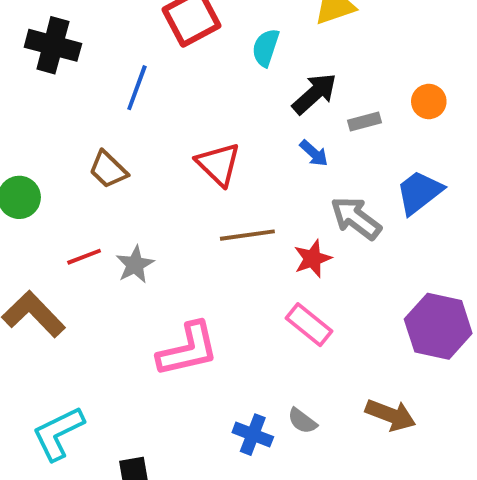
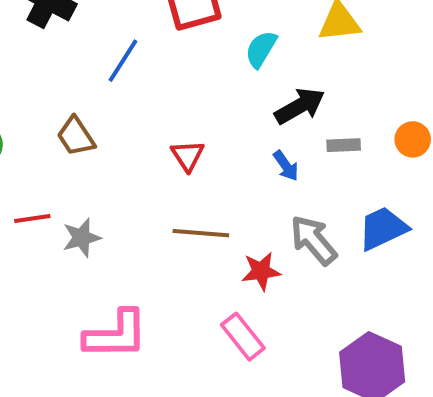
red triangle: (218, 164) -> (188, 156), size x0.7

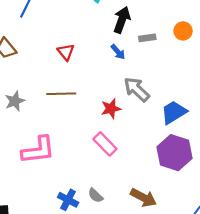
black arrow: (300, 106) -> (122, 20), turned -35
blue trapezoid: (383, 228) -> (174, 112), moved
brown line: (201, 233) -> (61, 94), moved

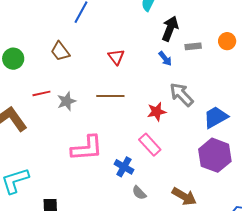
blue cross: (68, 200) -> (124, 167), moved

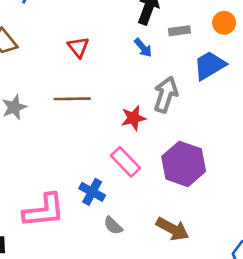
gray arrow: (181, 94) -> (166, 95), turned 64
blue trapezoid: (216, 117) -> (210, 65), moved
pink L-shape: (87, 148) -> (44, 211), moved
purple hexagon: (215, 155) -> (184, 164), moved

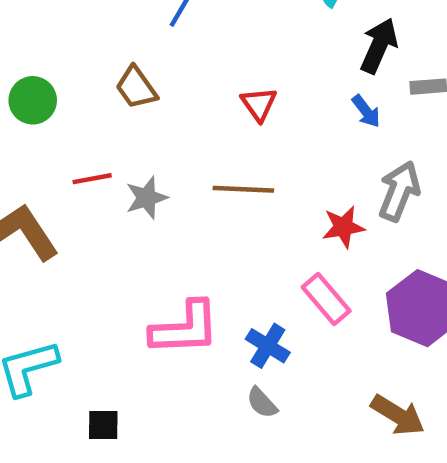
pink L-shape: (44, 211) -> (185, 328), moved
gray semicircle: (113, 226) -> (262, 403), moved

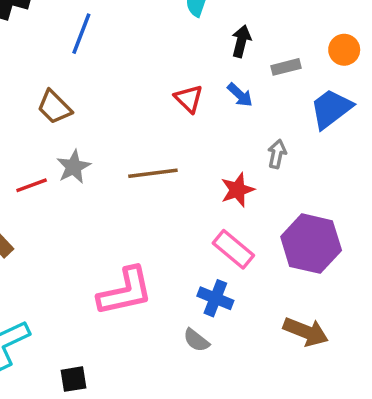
black arrow: (379, 46) -> (241, 41), size x0.7
red triangle: (259, 104) -> (189, 99), moved
gray arrow: (399, 191) -> (277, 154), size x0.6
gray star: (147, 198) -> (74, 167), moved
blue cross: (268, 346) -> (215, 298), moved

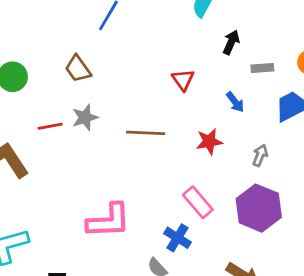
blue arrow: (240, 95) -> (235, 102), moved
gray arrow: (277, 154) -> (260, 155), moved
red star: (237, 190) -> (209, 142), moved

